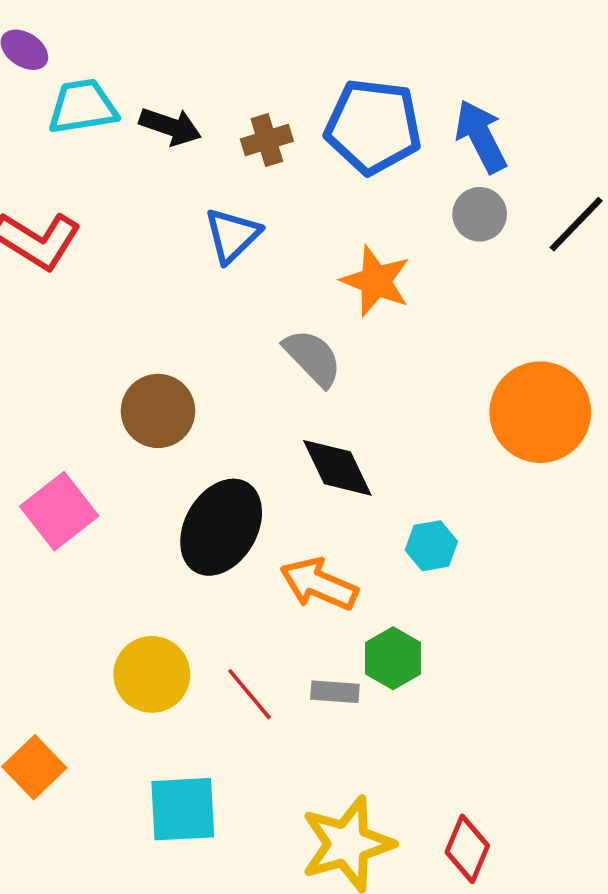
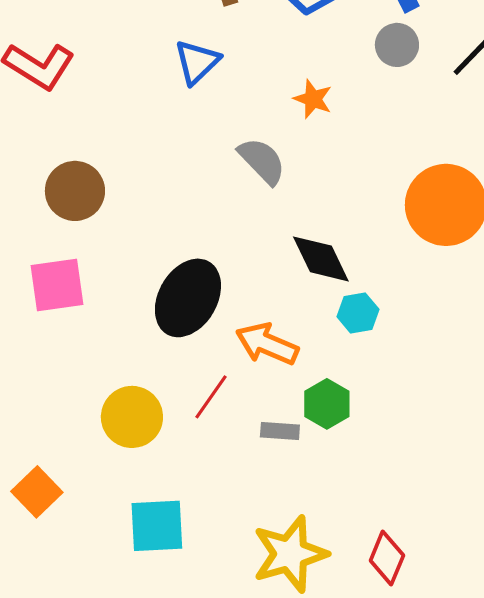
orange star: (376, 281) -> (313, 99), size x0.7
brown circle: (158, 411) -> (75, 191), moved
black diamond: (337, 468) -> (321, 259), moved
pink square: (59, 511) -> (57, 285), turned 30
red line: (250, 694) -> (211, 397), moved, turned 75

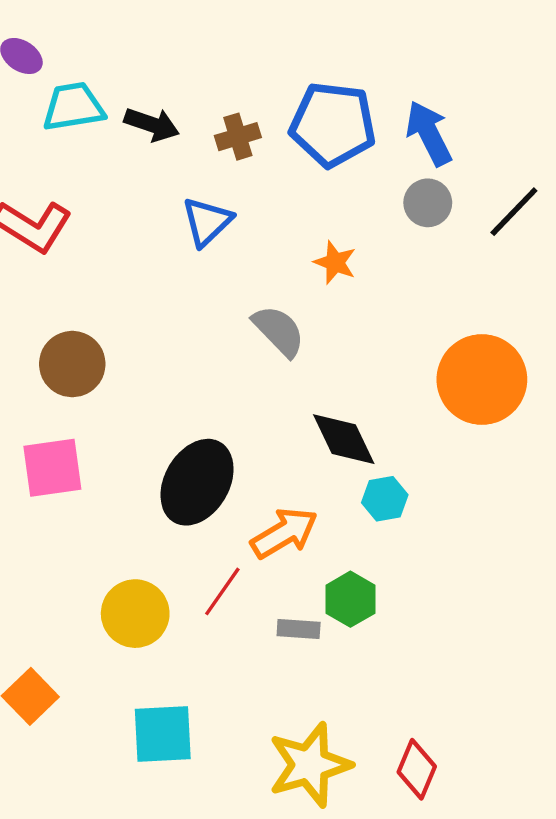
orange arrow: (267, 344) -> (284, 533), turned 126

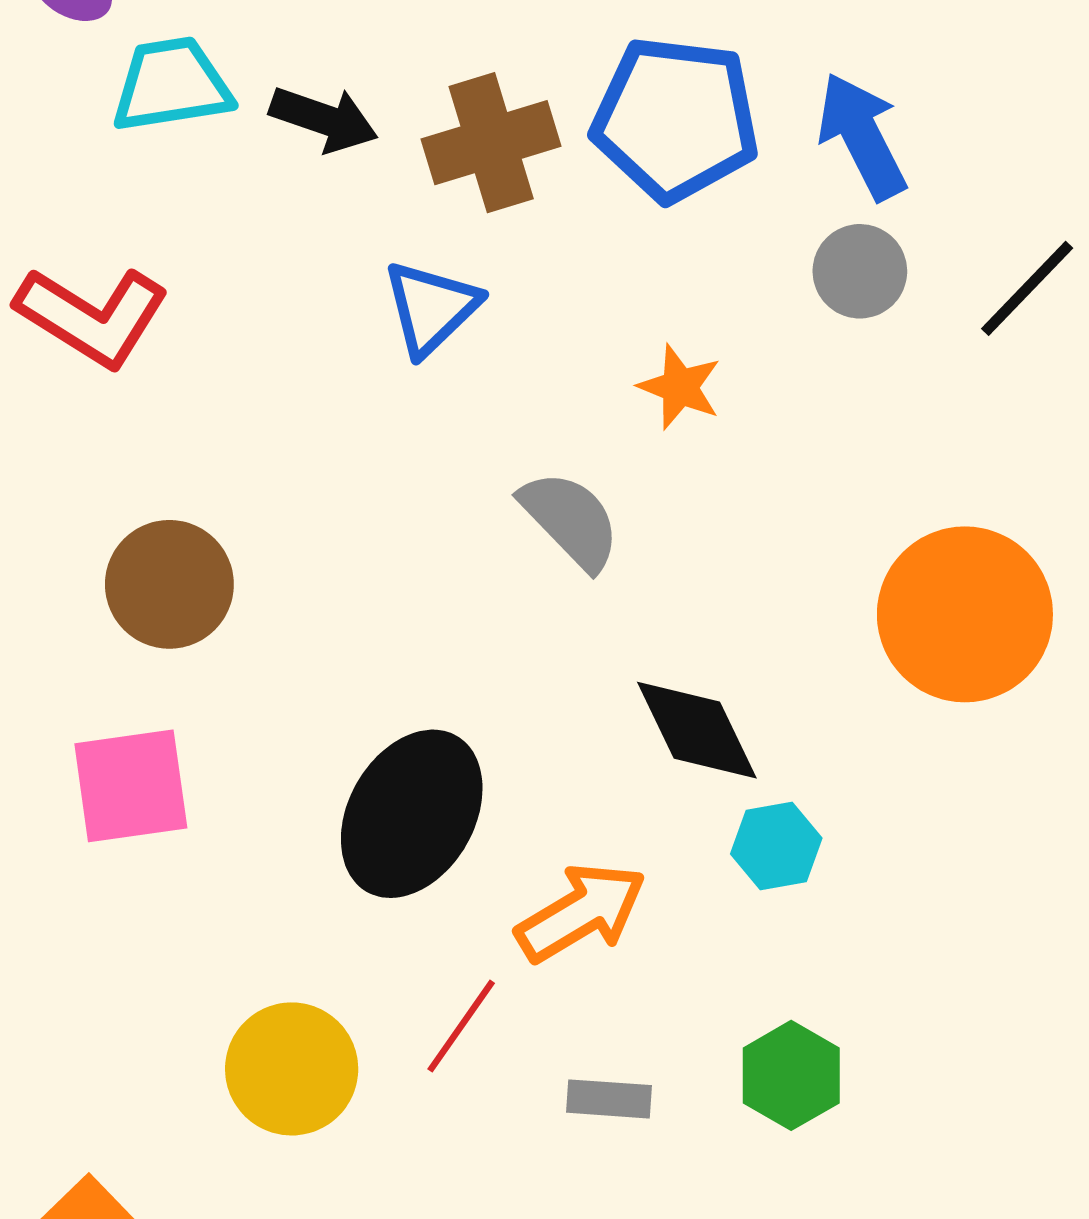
brown cross: (238, 137) -> (491, 143), size x1.5
green hexagon: (350, 599) -> (791, 1075), moved

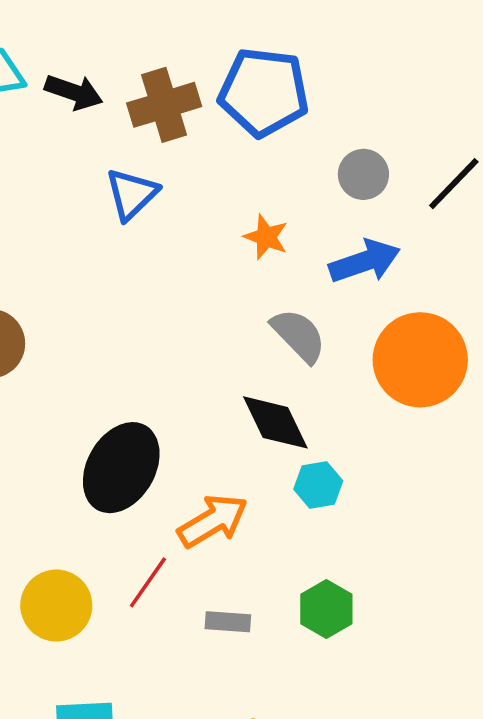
blue arrow: (862, 136) -> (365, 261), moved, turned 98
gray semicircle: (570, 520) -> (299, 335), moved

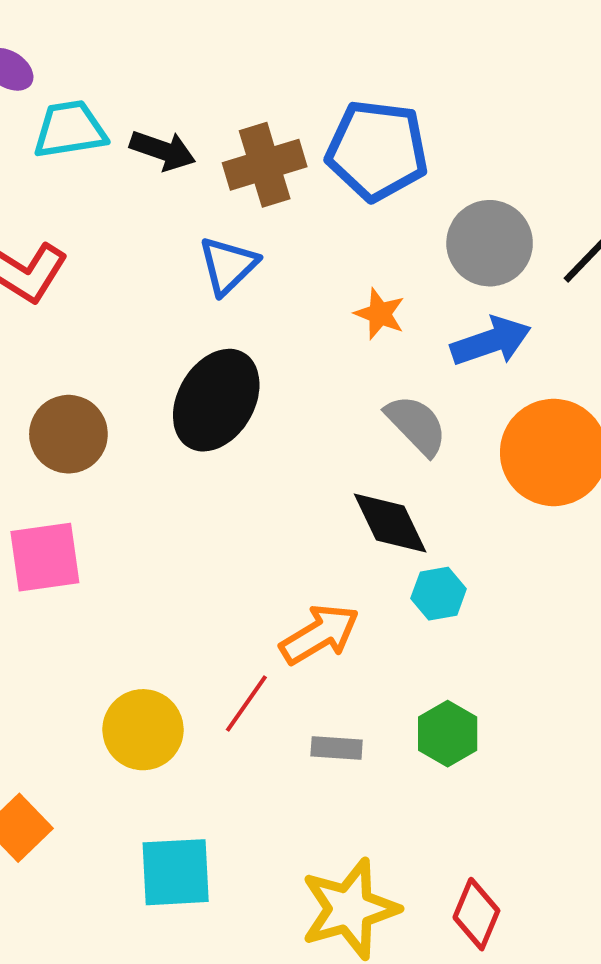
gray circle: (363, 174) -> (490, 243), size x1.5
black ellipse: (121, 468) -> (216, 400), moved

